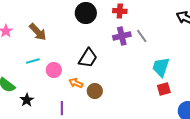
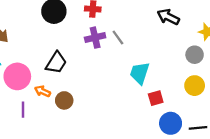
pink circle: (54, 70) -> (17, 76), size x1.5
red square: (164, 89) -> (156, 98), moved
purple line: (62, 108) -> (23, 110), moved

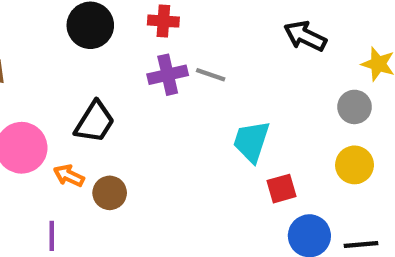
gray line: (118, 38) -> (211, 75), turned -35
purple line: (23, 110) -> (52, 236), moved

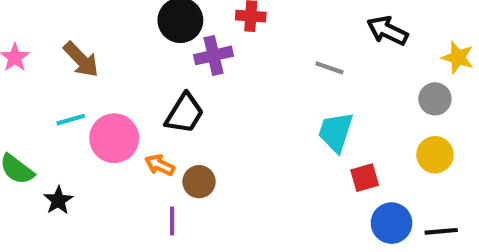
purple cross: (168, 75) -> (214, 55), moved
gray line: (211, 75) -> (329, 68), moved
purple line: (52, 236) -> (172, 221), moved

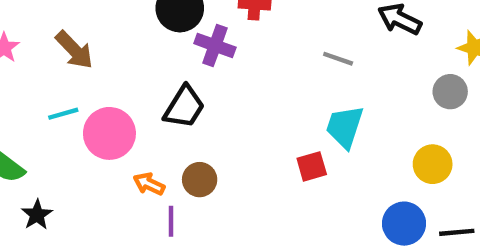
purple cross: (214, 55) -> (215, 45), turned 33
yellow circle: (435, 155) -> (433, 164), moved
orange arrow: (160, 165) -> (149, 184), moved
red square: (365, 178) -> (312, 166), moved
black star: (58, 200) -> (37, 215), moved

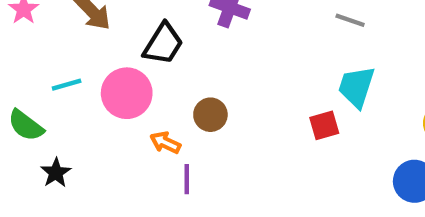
black trapezoid: (184, 107) -> (163, 44), moved
cyan line: (63, 114) -> (67, 85), moved
brown circle: (200, 180) -> (210, 115), moved

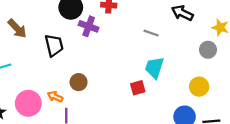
black trapezoid: (163, 44) -> (54, 45), turned -45
pink circle: (127, 93) -> (28, 103), moved

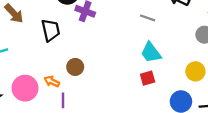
cyan trapezoid: (154, 68) -> (151, 52), turned -55
red square: (138, 88) -> (148, 78), moved

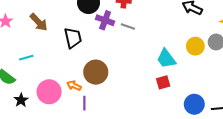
gray line: (148, 18) -> (128, 26), moved
brown circle: (75, 67) -> (96, 72), size x1.5
yellow circle: (195, 71) -> (195, 46), moved

